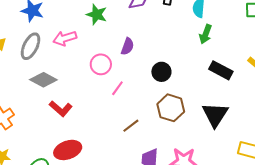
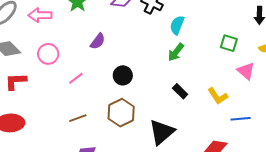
pink circle: (101, 64) -> (48, 54), moved
black rectangle: (221, 70) -> (180, 91), size x0.7
red L-shape: (61, 109) -> (16, 81), turned 120

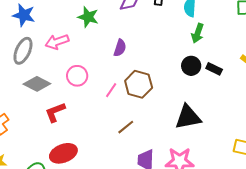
black circle: (123, 75) -> (191, 66), moved
brown hexagon: (121, 113) -> (139, 84), moved
black triangle: (162, 132) -> (188, 117), moved, turned 48

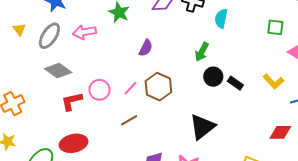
green arrow: (198, 33) -> (202, 52), moved
pink circle: (77, 76) -> (99, 90), moved
black triangle: (188, 117) -> (202, 127), turned -36
brown line: (126, 127) -> (129, 120), moved

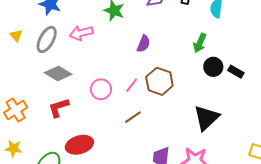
red L-shape: (72, 101) -> (59, 108), moved

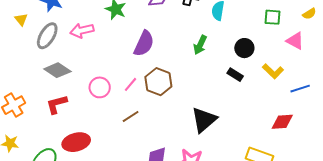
yellow triangle: (16, 36) -> (21, 19), moved
purple semicircle: (144, 44) -> (144, 44), size x1.5
black circle: (213, 67) -> (244, 48), moved

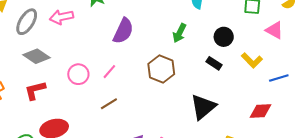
brown hexagon: (158, 82) -> (161, 69), moved
black triangle: (204, 120) -> (203, 107), moved

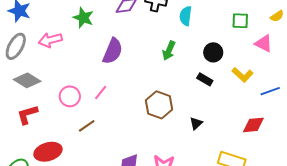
brown hexagon: (161, 69) -> (159, 105), moved
brown line: (109, 104) -> (87, 126), moved
black triangle: (203, 107) -> (196, 123), size x0.5

